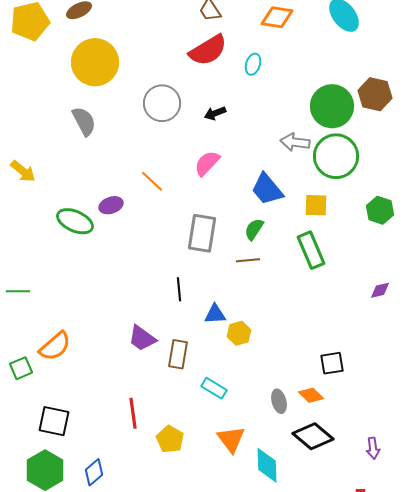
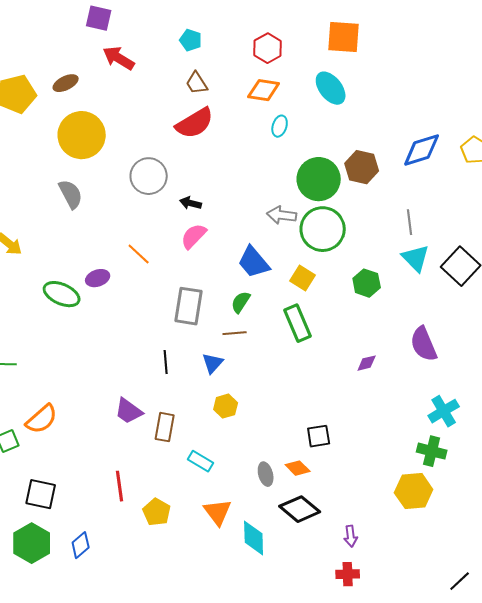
cyan ellipse: (253, 64) -> (280, 126), moved
black arrow: (215, 113) -> (191, 203), moved, turned 35
yellow square: (316, 205) -> (303, 278), turned 30
blue triangle: (215, 314) -> (213, 363), moved, turned -45
purple arrow: (373, 448) -> (351, 536), moved

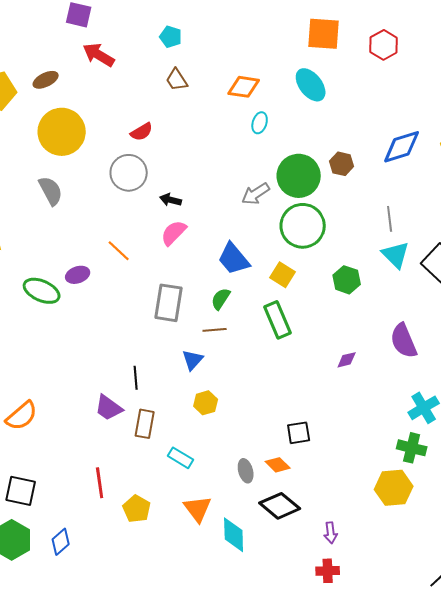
red hexagon: (268, 48) -> (384, 45), moved
red semicircle: (195, 123) -> (142, 132), moved, size x0.6
brown hexagon: (362, 167) -> (342, 164), size x0.7
gray arrow: (282, 215) -> (256, 194), moved, turned -40
black line: (166, 362) -> (136, 378), moved

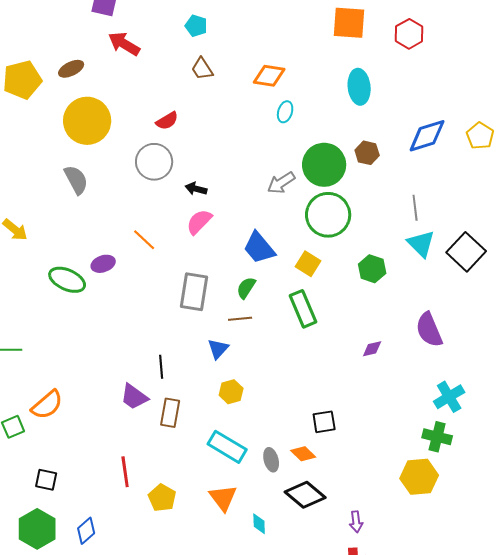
cyan ellipse: (311, 85) -> (359, 87), moved, turned 32
cyan rectangle: (181, 458) -> (227, 447), moved, size x1.5
black square: (21, 491) -> (46, 480), size x0.7
cyan diamond: (234, 535) -> (259, 524), size x0.6

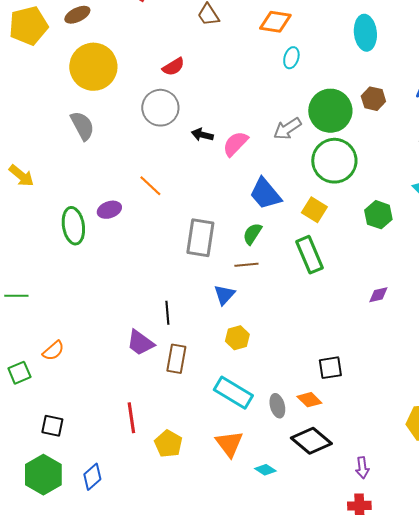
pink semicircle: (199, 222) -> (235, 144), moved
green ellipse: (67, 280) -> (73, 226), turned 57
orange semicircle: (47, 405) -> (53, 351), size x0.7
cyan diamond: (259, 524) -> (265, 470), turned -55

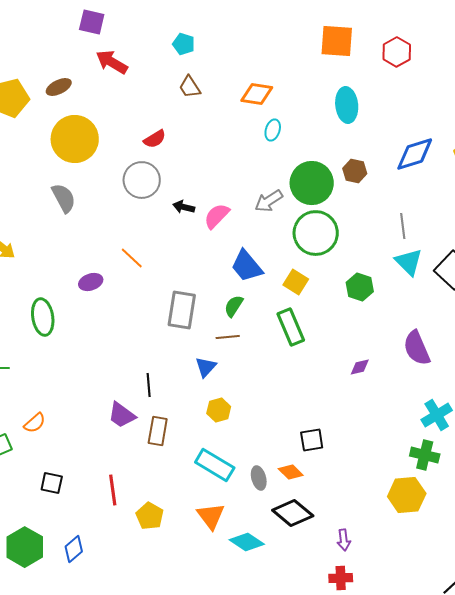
green ellipse: (73, 226) -> (43, 317), moved
black square: (52, 426) -> (52, 483), moved
cyan diamond: (265, 470) -> (247, 542), size x1.6

